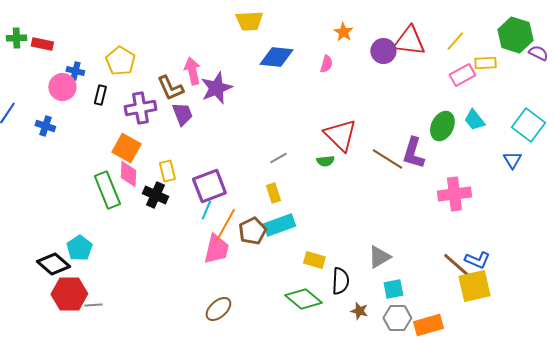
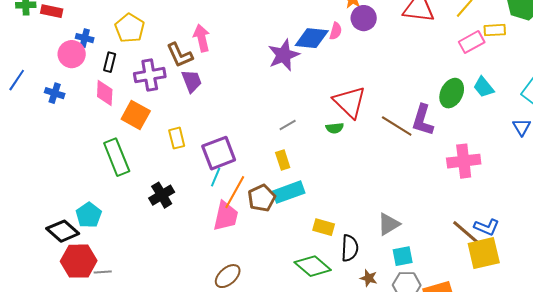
purple circle: (383, 51) -> (364, 18), moved
blue diamond: (276, 57) -> (312, 38), moved
purple star: (216, 88) -> (284, 55), moved
pink diamond: (128, 174) -> (105, 93), moved
black cross: (155, 195) -> (162, 195), moved, turned 35

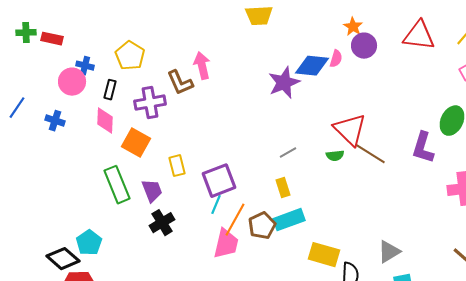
purple trapezoid: (192, 81) -> (152, 191), moved
brown line: (397, 126) -> (370, 154), moved
yellow rectangle: (324, 227) -> (324, 255), size x1.4

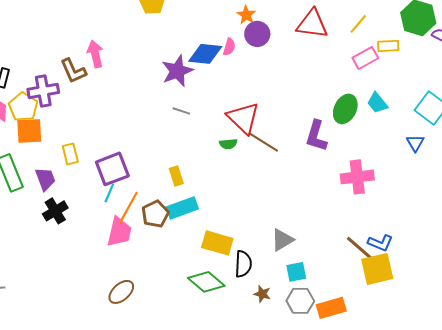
yellow pentagon: (130, 56) -> (23, 107), moved
orange square: (136, 143) -> (29, 131), turned -32
gray line: (288, 153) -> (181, 111), moved, turned 48

